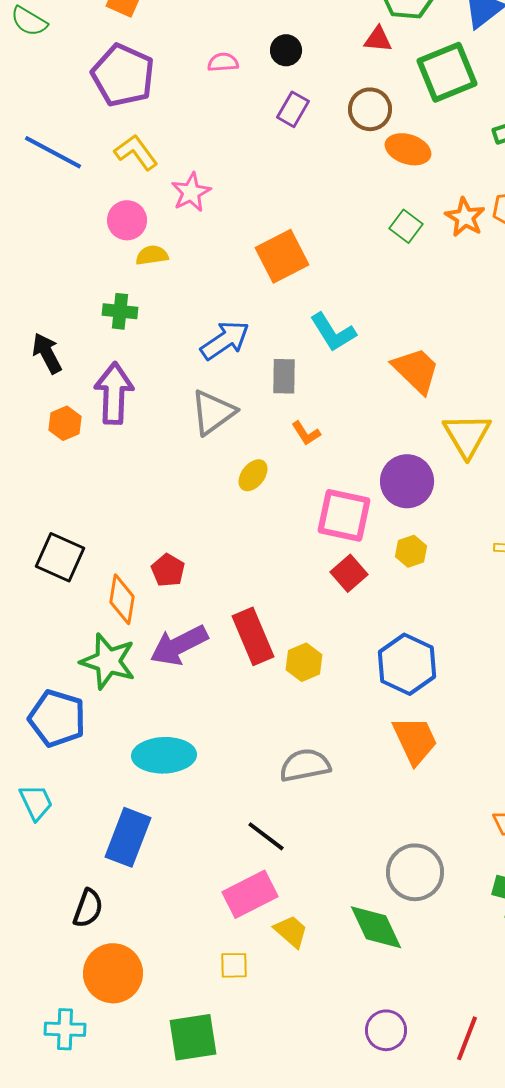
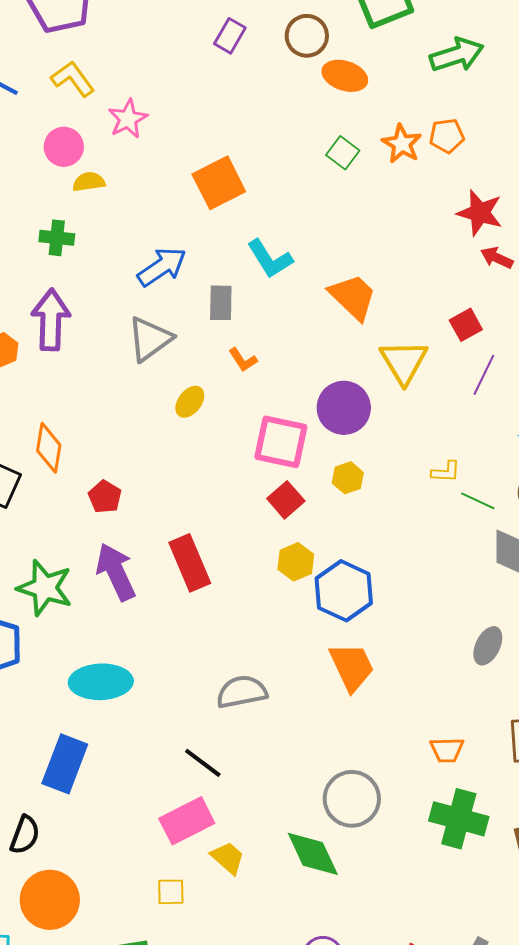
orange diamond: (122, 599) -> (49, 448), moved
purple arrow: (179, 645) -> (116, 572), turned 92
yellow hexagon: (304, 662) -> (296, 562), moved

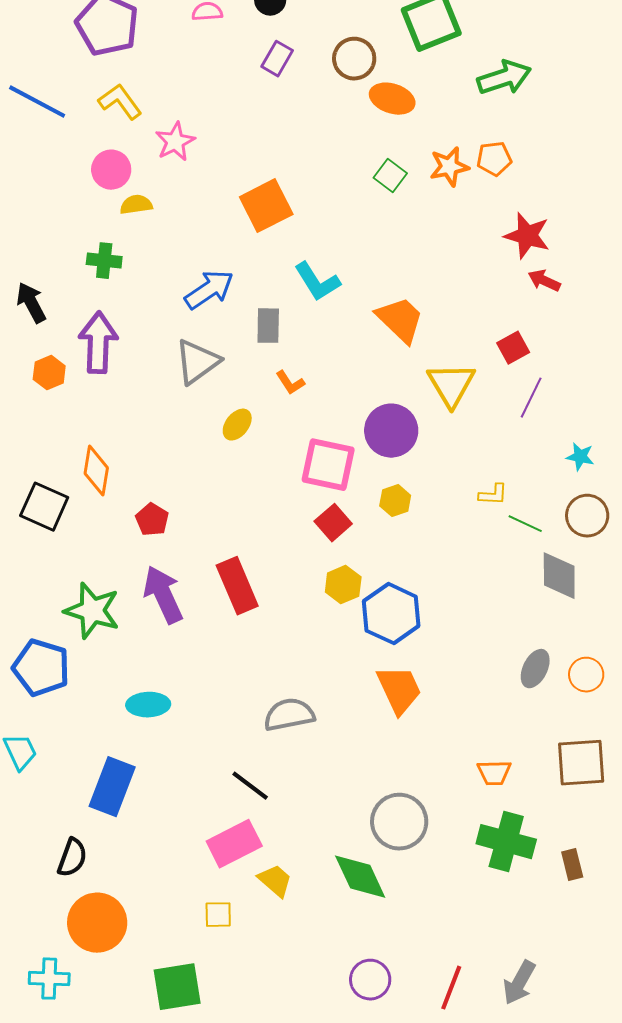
orange star: (402, 144) -> (449, 167), turned 30
cyan ellipse: (101, 682) -> (148, 705), size x0.7

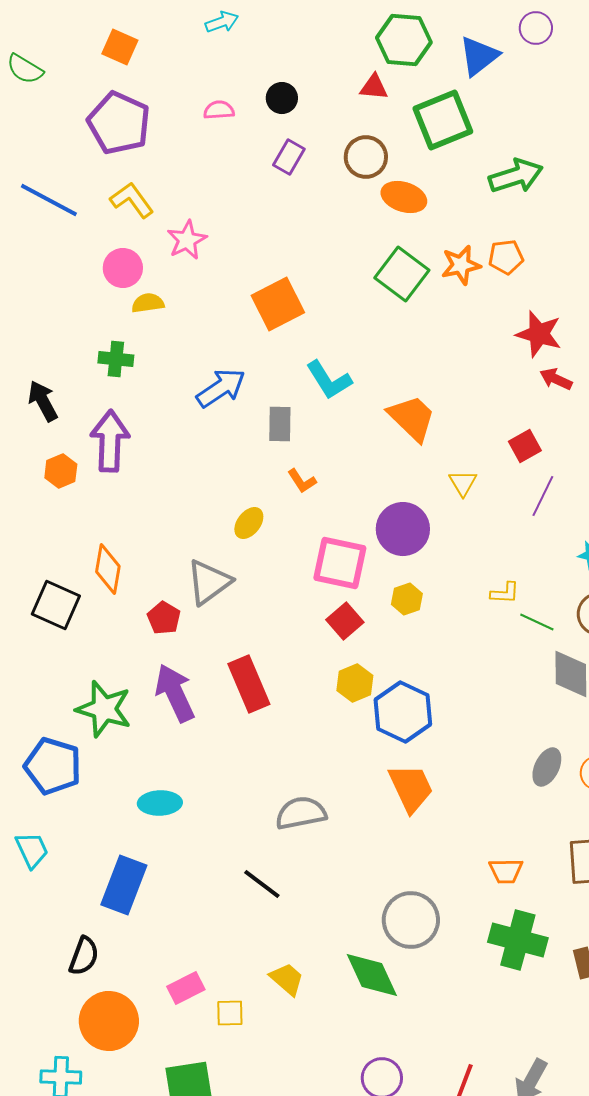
green square: (390, 176) -> (402, 274), size x1.6
gray triangle: (197, 362) -> (209, 582), moved
yellow triangle: (451, 385) -> (463, 483), size x0.6
pink rectangle: (234, 844) -> (186, 988), moved, size x0.7

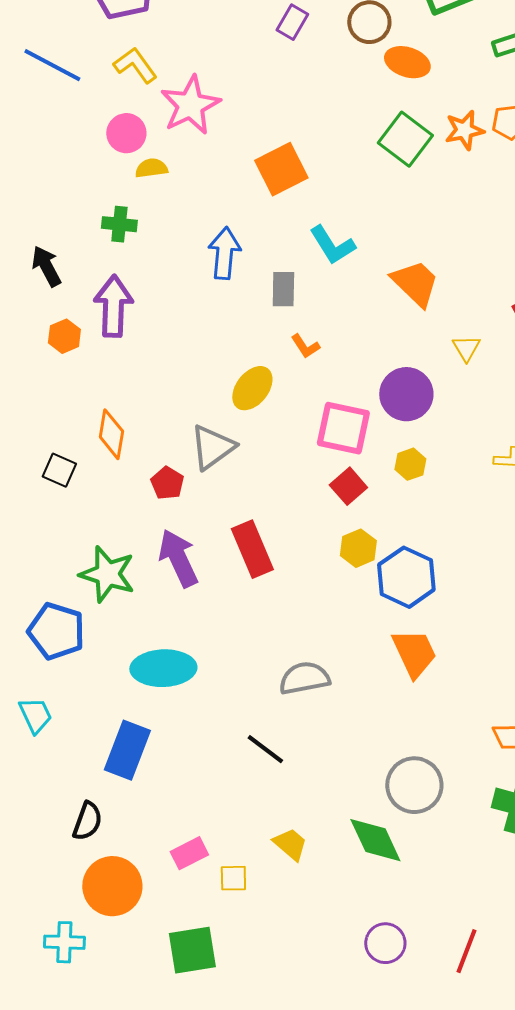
pink star: (187, 240) -> (190, 105), size x1.5
blue arrow: (221, 388) -> (224, 253), turned -51
yellow ellipse: (249, 523) -> (252, 388), size x1.4
black square: (56, 605) -> (59, 470), size x0.7
cyan ellipse: (160, 803) -> (163, 668), size x1.5

